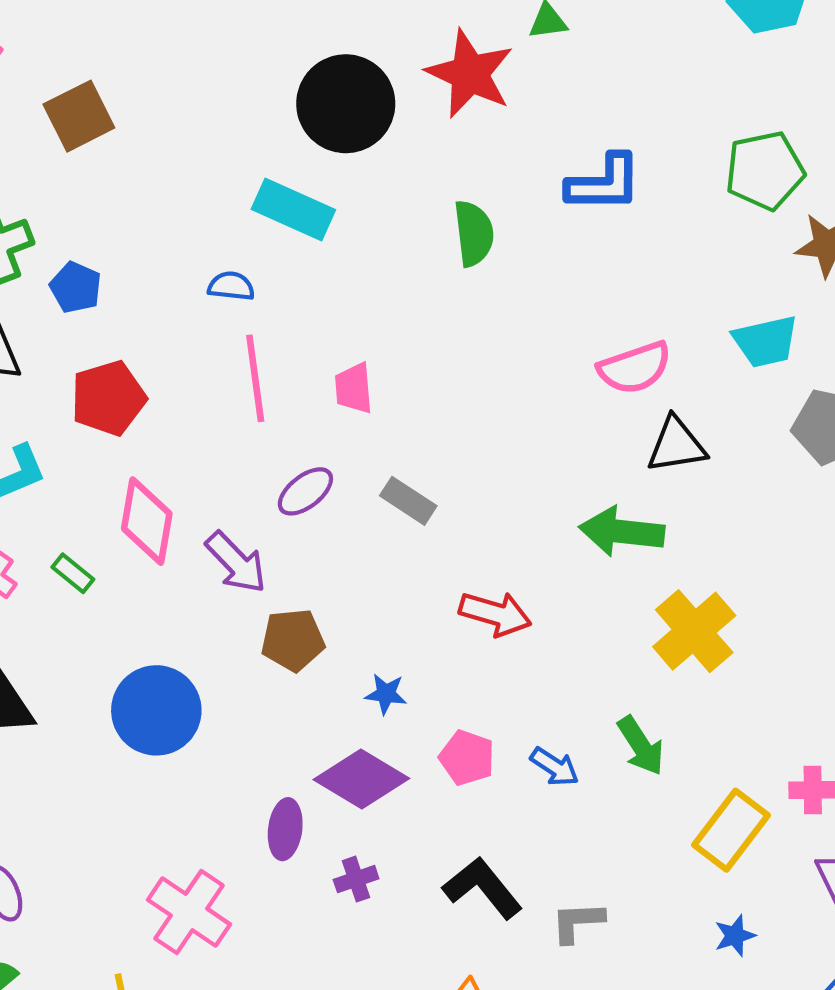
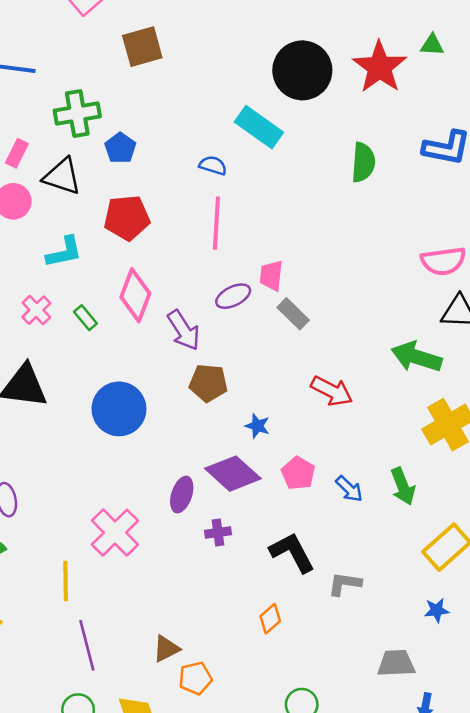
pink trapezoid: (354, 388) -> (271, 276), moved

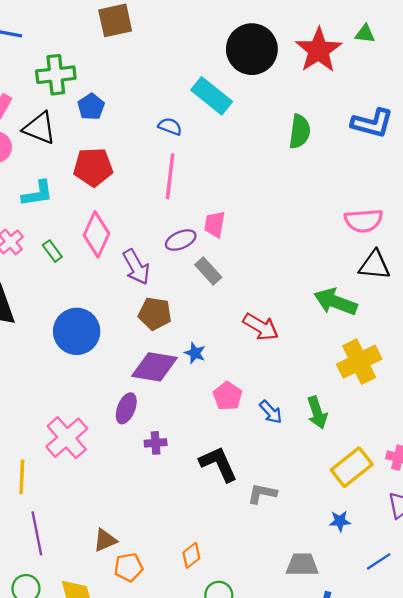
gray rectangle: (293, 314) -> (208, 271), moved
purple diamond: (233, 474) -> (155, 367), moved, turned -36
orange diamond: (270, 619) -> (191, 555), moved

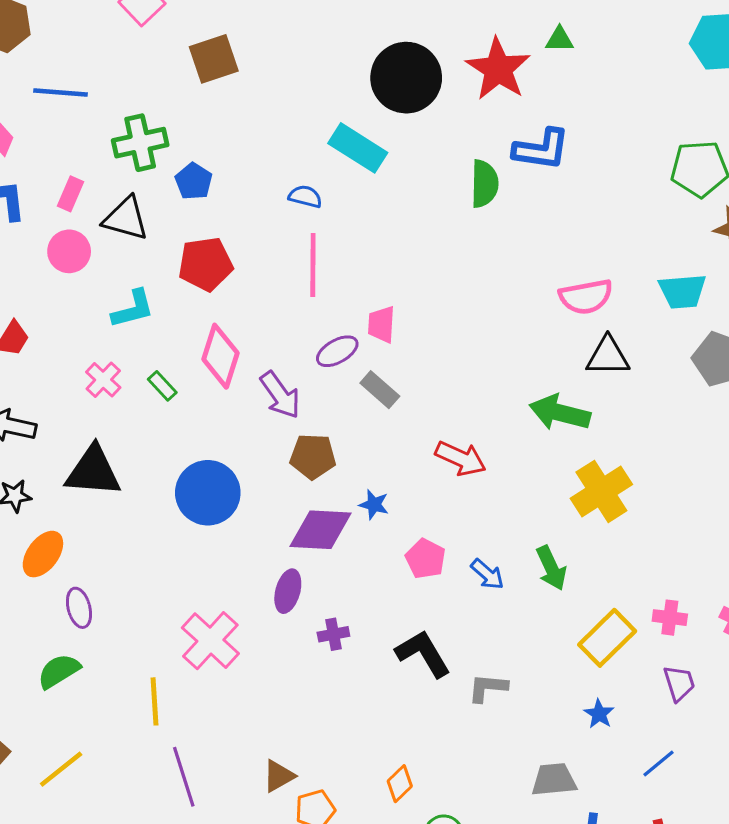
blue L-shape: (372, 123) -> (541, 149), moved
blue star: (340, 521) -> (599, 714), turned -30

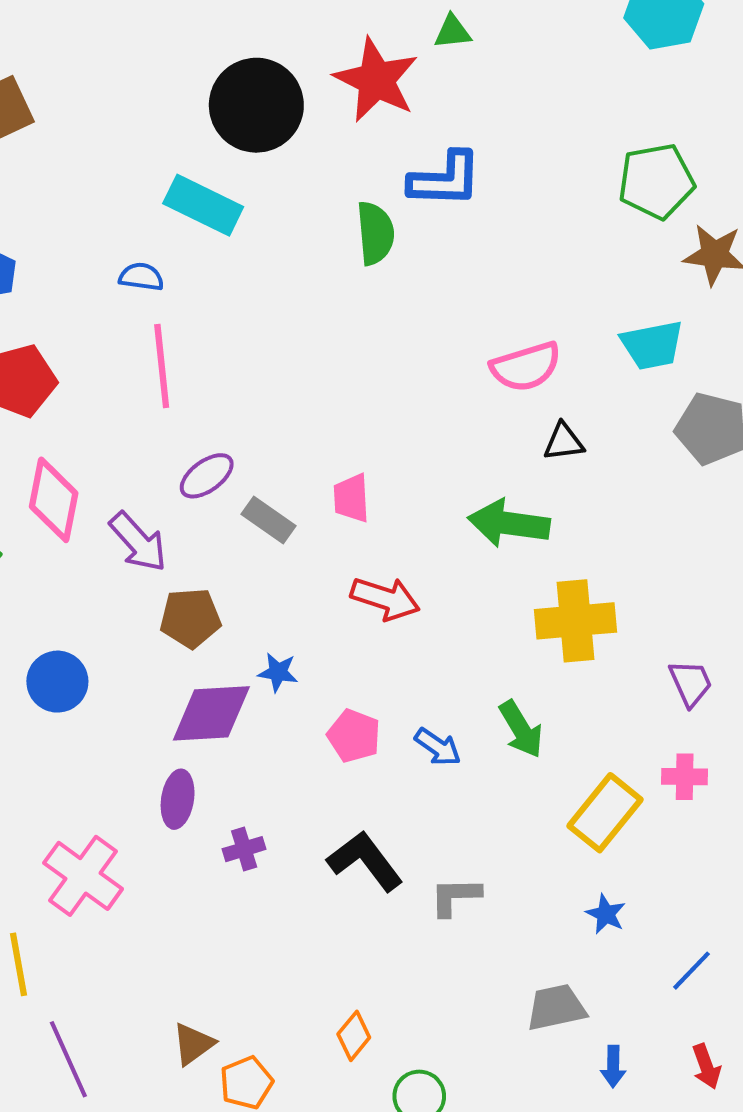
pink trapezoid: (381, 324) -> (351, 498), moved
black triangle: (608, 356) -> (564, 442), size x0.7
yellow cross: (601, 491) -> (575, 621), turned 34
blue circle: (208, 493) -> (57, 682), size x0.7
purple trapezoid: (679, 683) -> (691, 683), moved

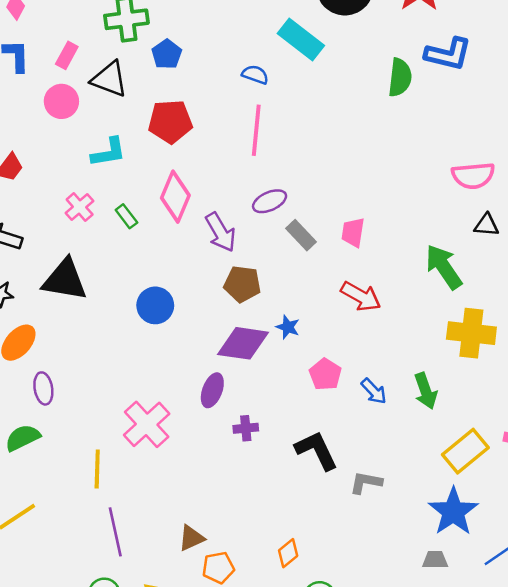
green arrow: (509, 523) -> (444, 267), turned 36
blue star: (606, 914) -> (453, 512), size x2.0
gray trapezoid: (556, 1007) -> (435, 560), moved, size x0.7

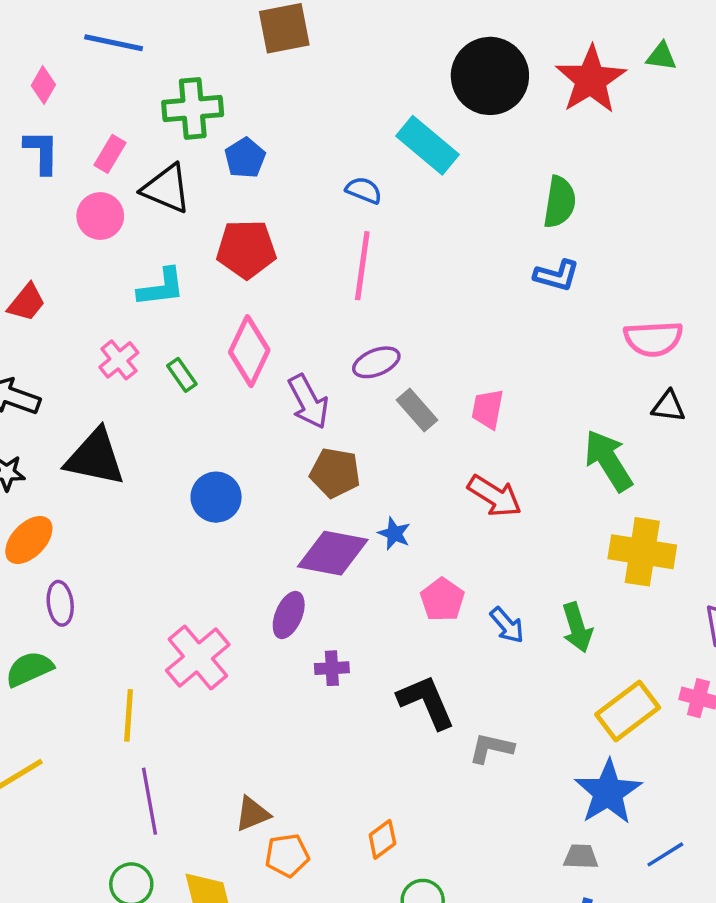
blue L-shape: (448, 54) -> (557, 275), moved, size x0.7

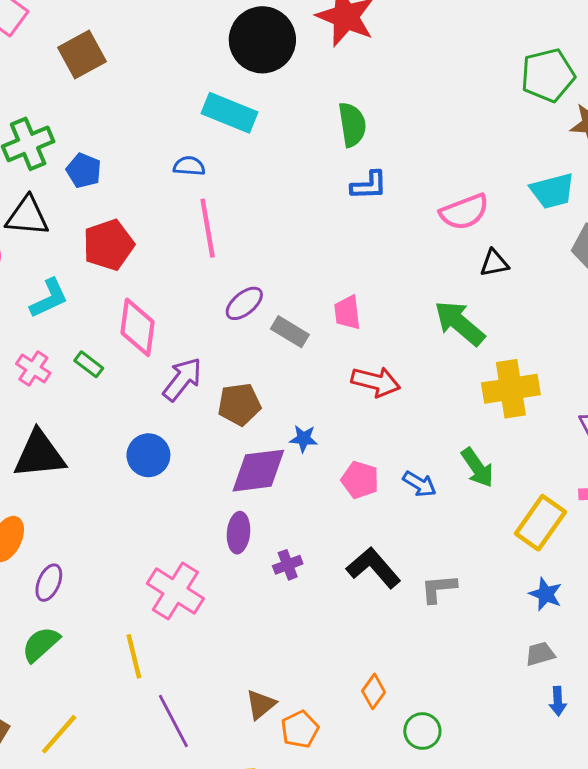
purple arrow: (308, 402) -> (182, 379), moved, turned -96
purple ellipse: (60, 603) -> (49, 583), turned 48
blue star: (608, 792) -> (546, 594), size x0.6

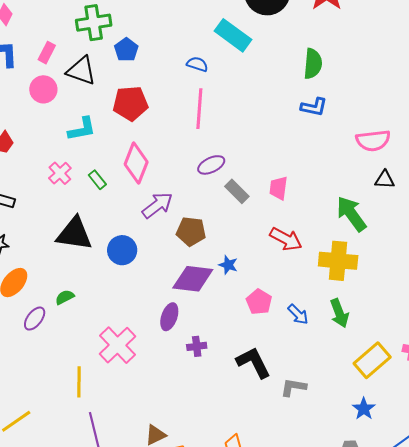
yellow cross: (511, 389) -> (338, 261), moved
black triangle: (39, 454) -> (74, 234), moved
green semicircle: (41, 644) -> (65, 297), moved, size x0.7

